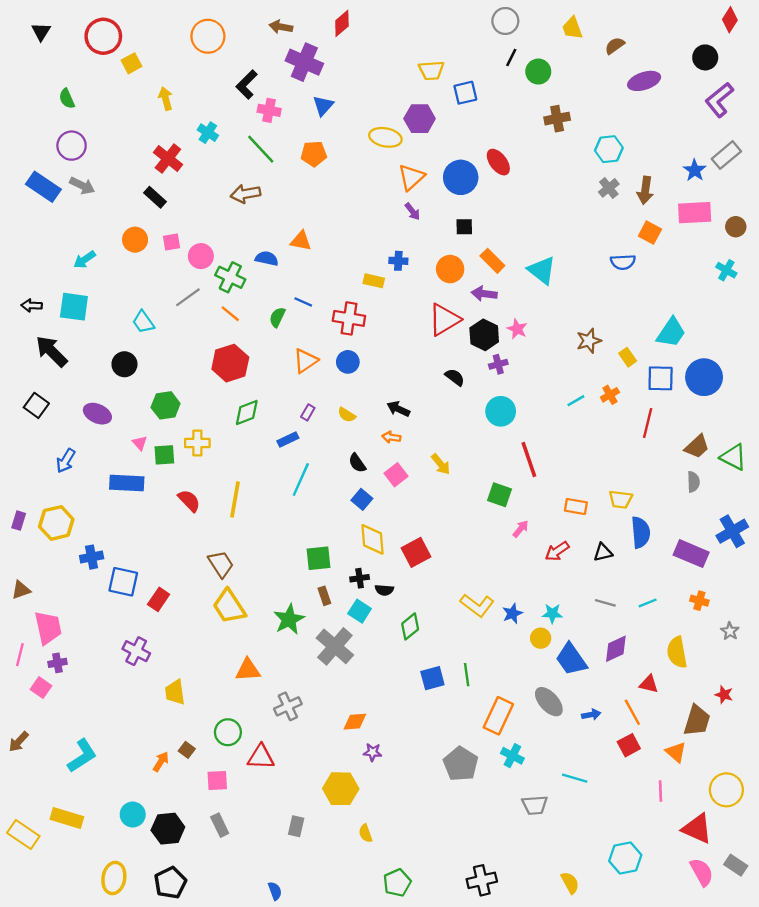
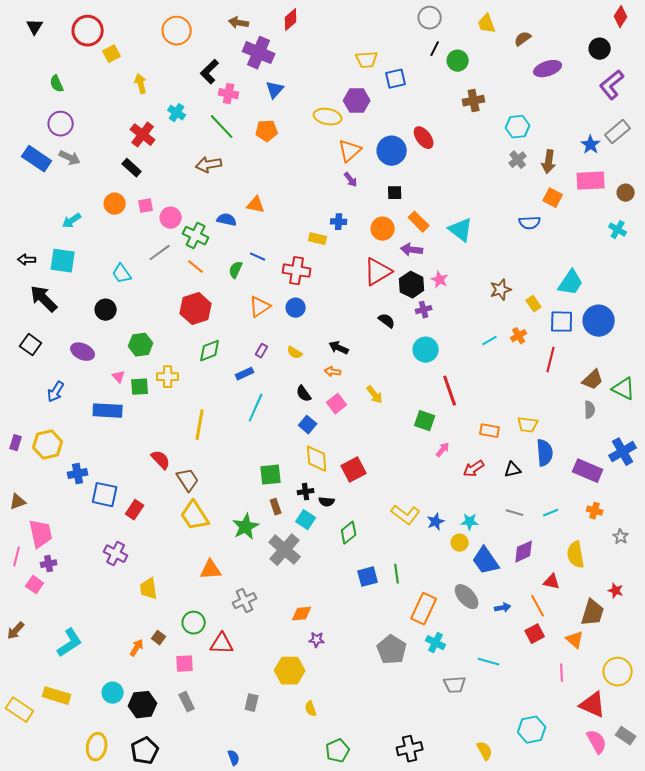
red semicircle: (189, 501) -> (161, 460), moved

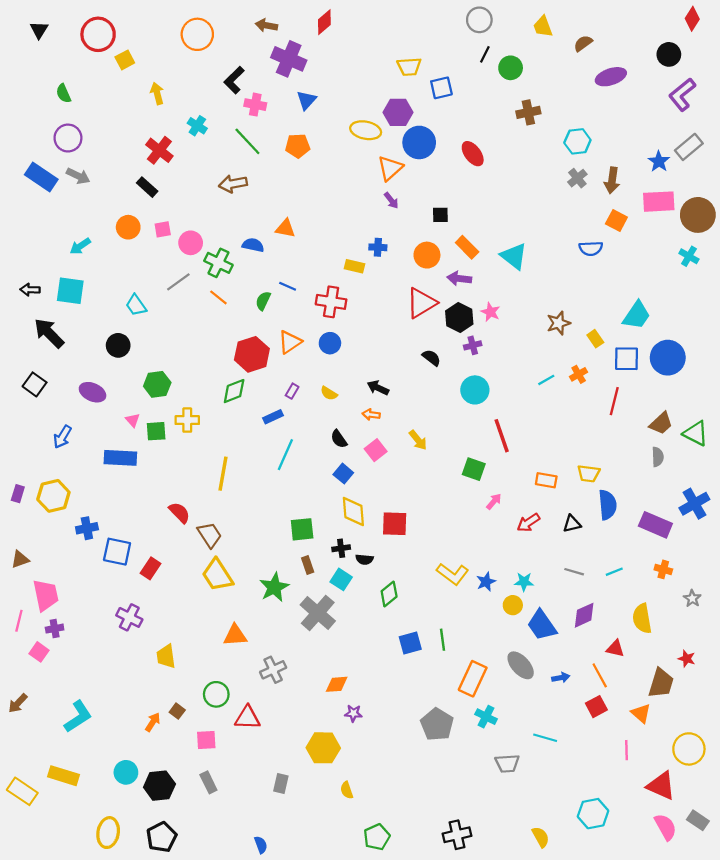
blue circle: (392, 151) -> (419, 142), moved
brown circle: (626, 193) -> (698, 215), size x1.8
red hexagon: (196, 309) -> (252, 354), moved
red square: (354, 470) -> (395, 524), turned 30

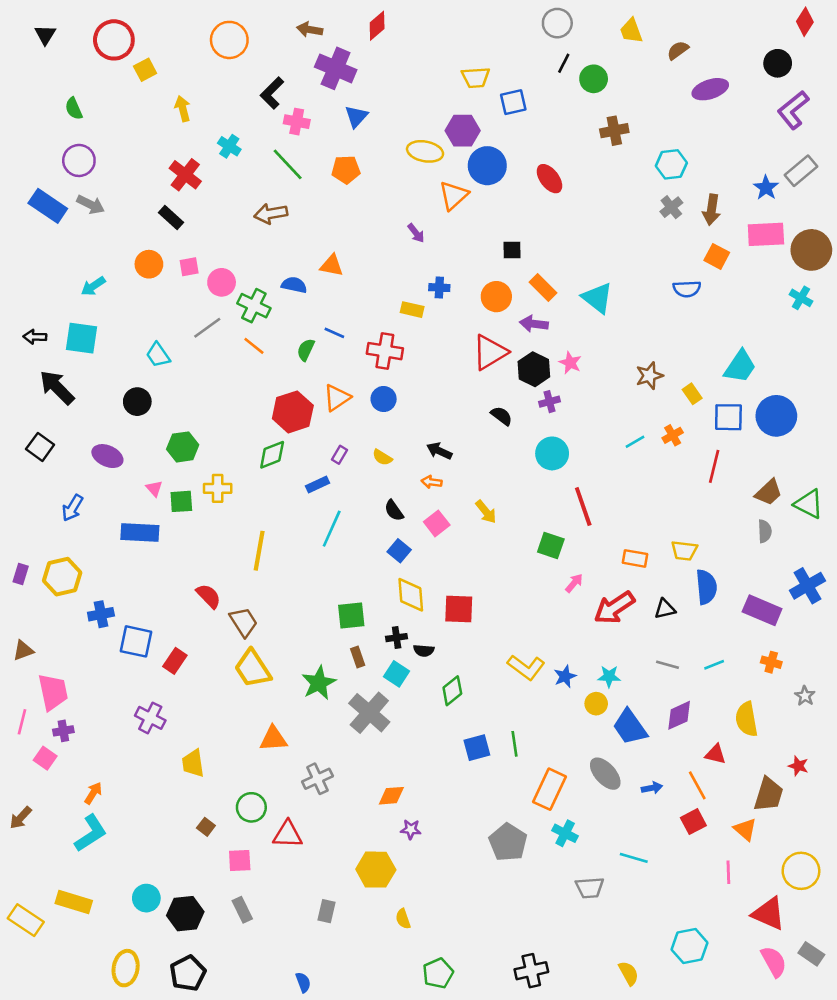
purple arrow: (391, 200) -> (416, 233), moved
red arrow: (528, 523) -> (614, 608), size x1.5
orange arrow: (153, 722) -> (93, 793), moved

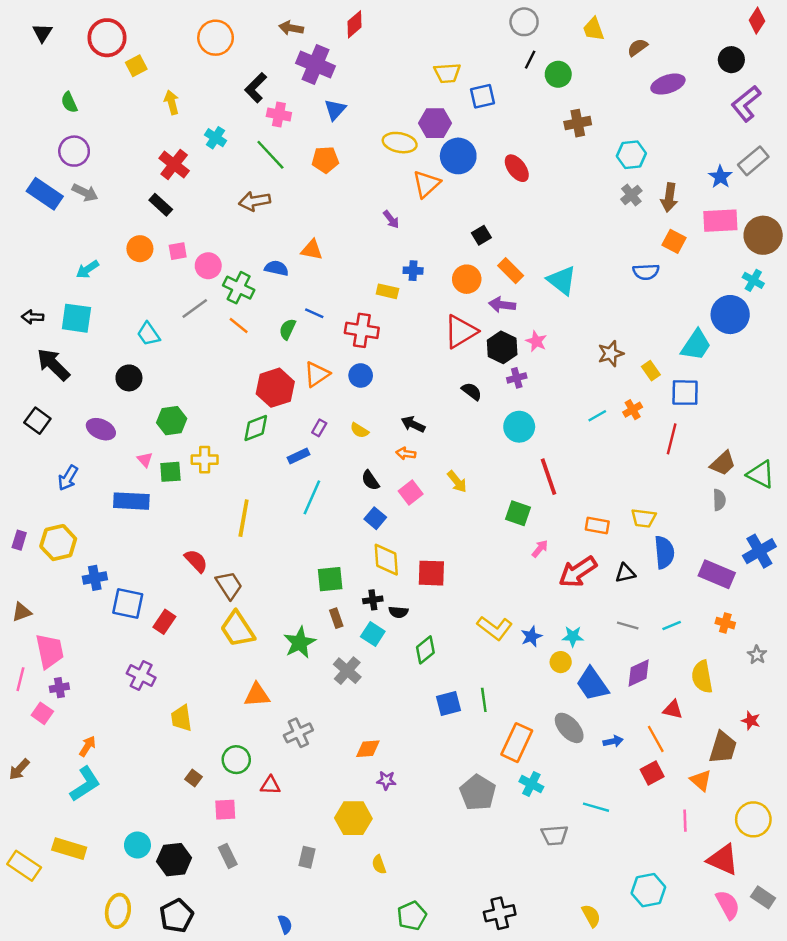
black square: (512, 250) -> (481, 235), turned -30
blue circle: (776, 416) -> (730, 315), moved
gray cross: (369, 713) -> (347, 671), size x0.7
red triangle: (288, 835) -> (270, 785), size x0.7

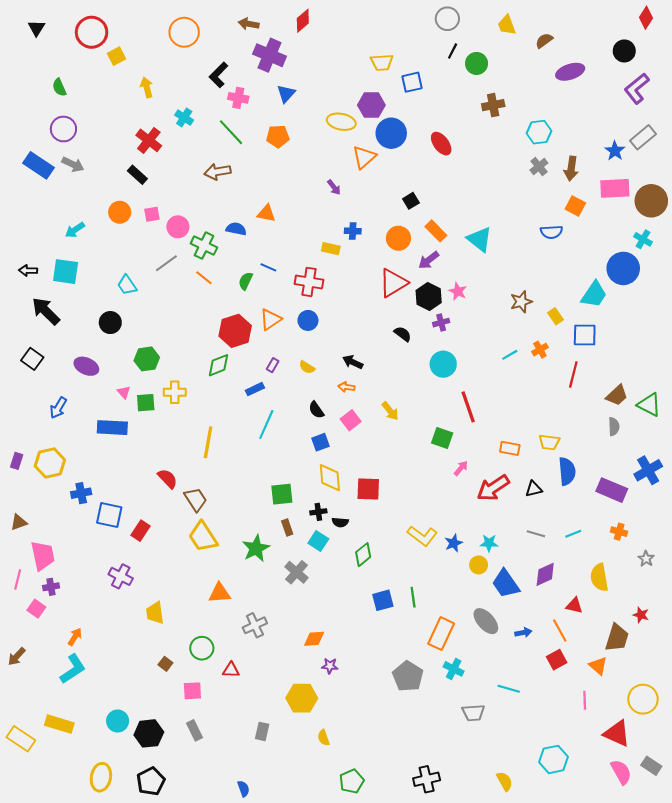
purple arrow: (502, 305) -> (429, 260), turned -45
blue square: (375, 518) -> (320, 442), turned 30

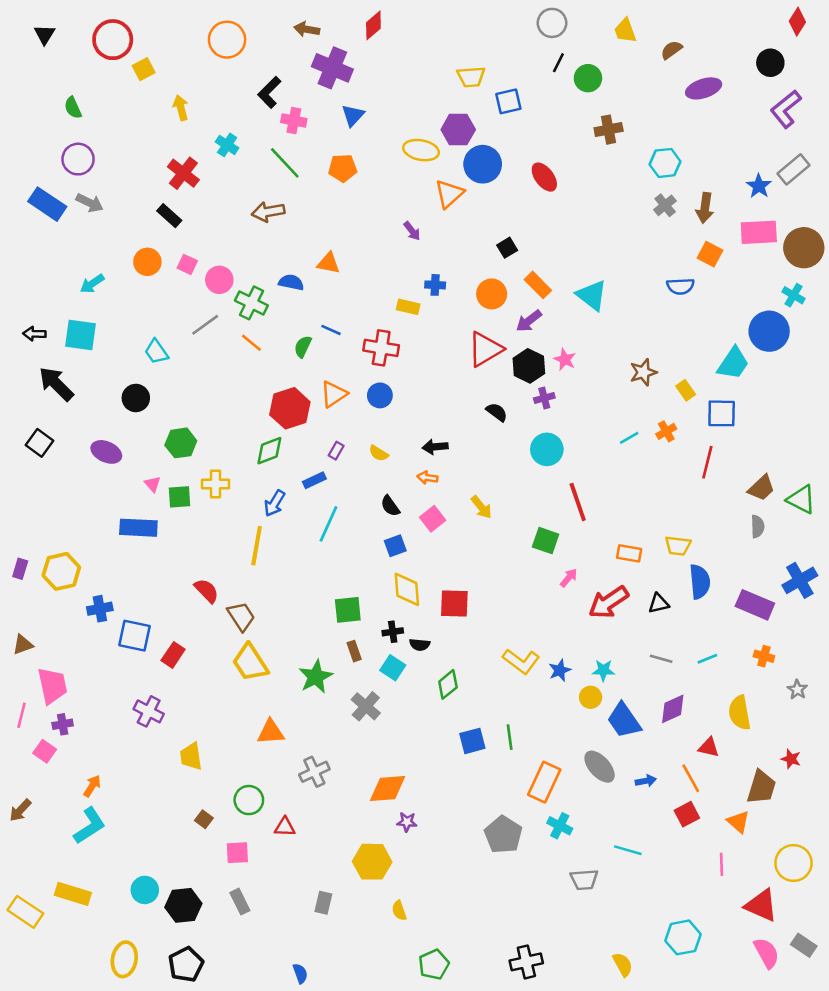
pink square: (152, 214) -> (187, 264), turned 35
black arrow: (353, 362) -> (435, 447), turned -30
blue arrow: (58, 408) -> (275, 503), moved
orange diamond: (314, 639) -> (388, 788), size x1.4

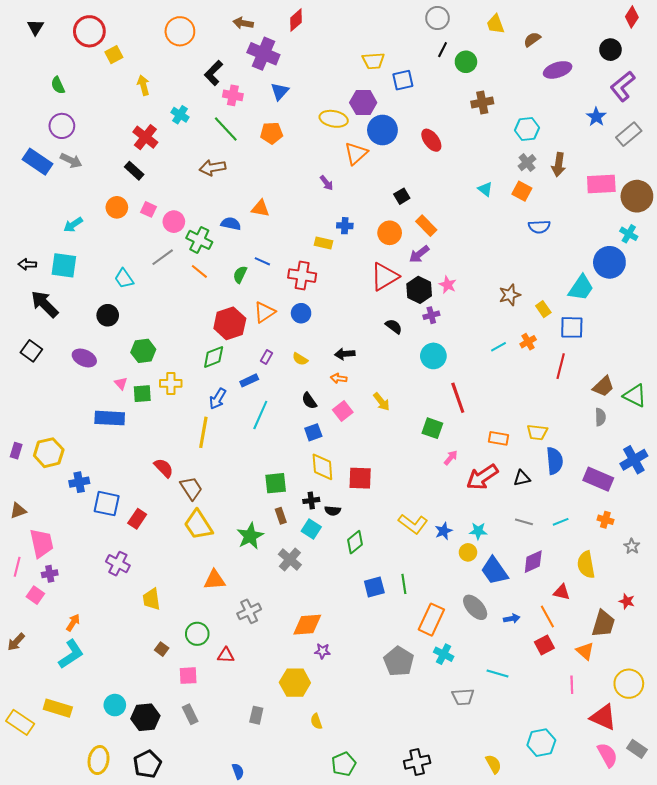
blue star: (759, 186) -> (596, 117), moved
orange square: (710, 254) -> (522, 191), moved
cyan triangle: (592, 295) -> (485, 189), moved, size x0.6

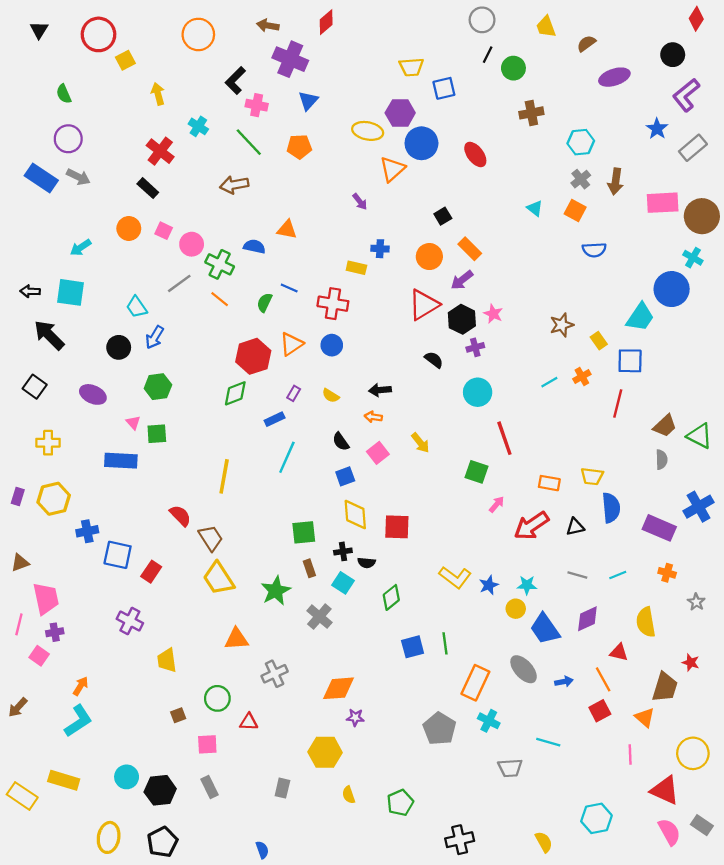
yellow cross: (171, 383) -> (48, 443), moved
blue arrow: (218, 399) -> (155, 337), moved
brown square: (162, 649) -> (178, 715), turned 32
green pentagon: (344, 764) -> (400, 803), moved

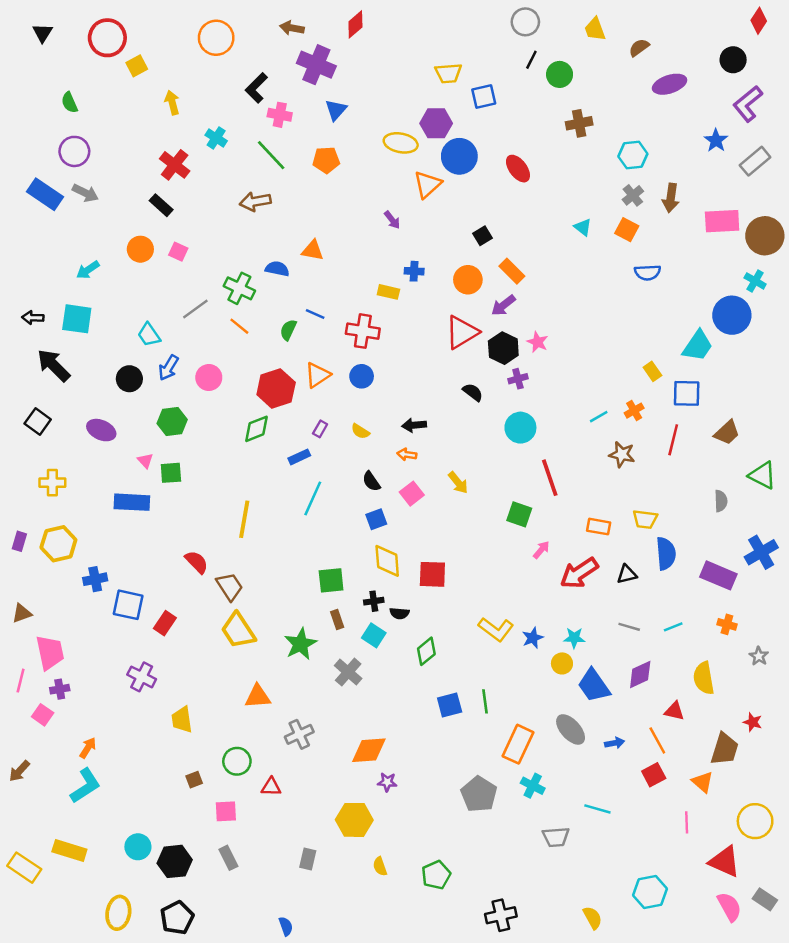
pink circle: (192, 244) -> (209, 378), moved
brown star: (562, 325) -> (622, 455), moved, turned 30
brown trapezoid: (665, 426) -> (727, 433), moved

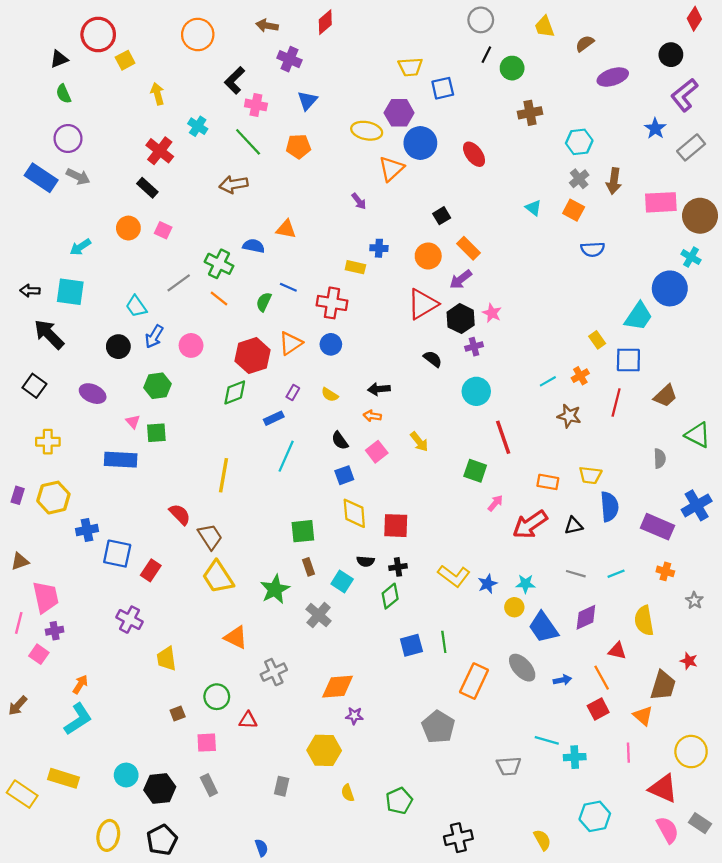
black triangle: (43, 33) -> (59, 59), moved, turned 36
purple cross: (316, 65) -> (289, 59), size x0.7
black cross: (374, 601) -> (398, 567), moved
orange triangle: (258, 696) -> (236, 637), turned 30
cyan cross: (533, 786) -> (575, 757), moved, turned -30

